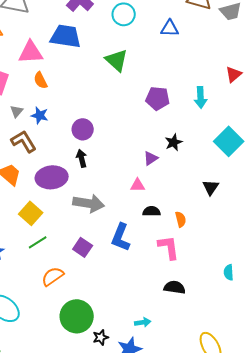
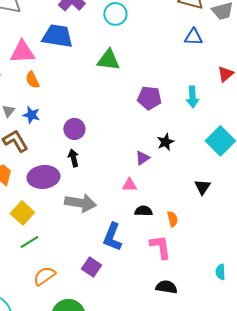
blue triangle: (170, 28) -> (193, 37), moved
green triangle: (117, 60) -> (108, 60), turned -35
purple square: (83, 247) -> (91, 267), moved

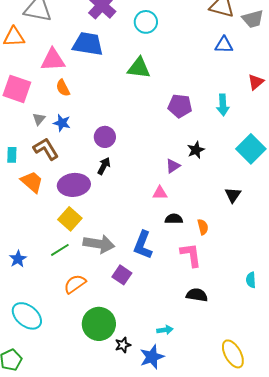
black arrow: (73, 158) -> (104, 166), turned 42
gray arrow: (80, 203) -> (99, 244), moved
yellow square: (22, 213) -> (70, 219), moved

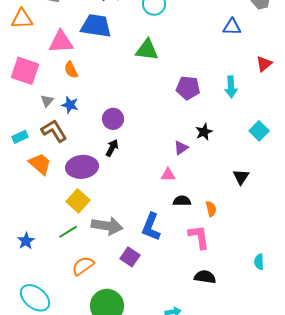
cyan square: (251, 149) -> (259, 131), size x0.7
cyan rectangle: (12, 155) -> (20, 137), turned 63

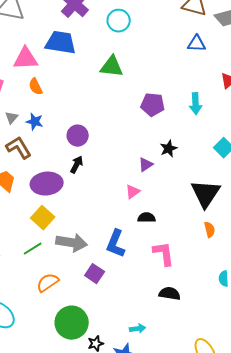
pink triangle: (168, 175) -> (133, 192), turned -35
black triangle: (241, 177) -> (206, 194), size x1.8
orange semicircle: (211, 209) -> (210, 230), moved

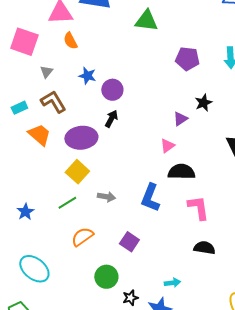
blue star: (35, 122) -> (87, 76), moved
black semicircle: (147, 218) -> (181, 172), size x1.5
gray arrow: (72, 243) -> (106, 197), size x0.6
purple square: (95, 274) -> (129, 242), moved
green circle: (72, 323) -> (106, 277), size x0.7

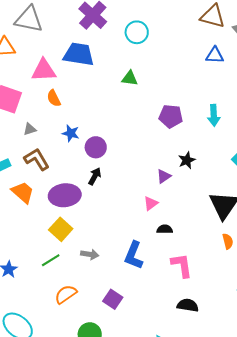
green triangle: (146, 21) -> (130, 78), size x0.7
gray triangle: (46, 72) -> (30, 129), turned 32
black semicircle: (181, 172) -> (165, 229), size x0.6

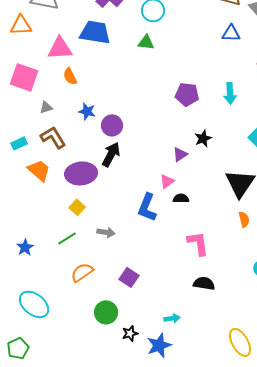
green triangle: (130, 78) -> (146, 42), moved
black arrow: (95, 176) -> (111, 154), size x1.4
yellow square: (61, 229) -> (77, 207), size x0.7
black semicircle: (165, 229) -> (181, 198), moved
blue L-shape: (134, 255) -> (147, 207), moved

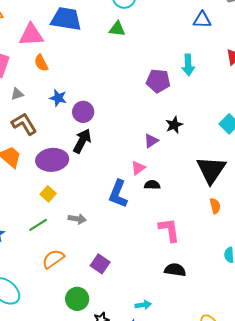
cyan arrow: (230, 93) -> (188, 65), moved

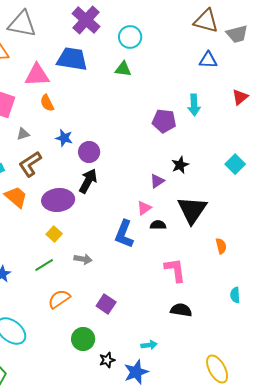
brown L-shape: (24, 124) -> (30, 164), turned -92
black triangle: (211, 170) -> (192, 210), moved

